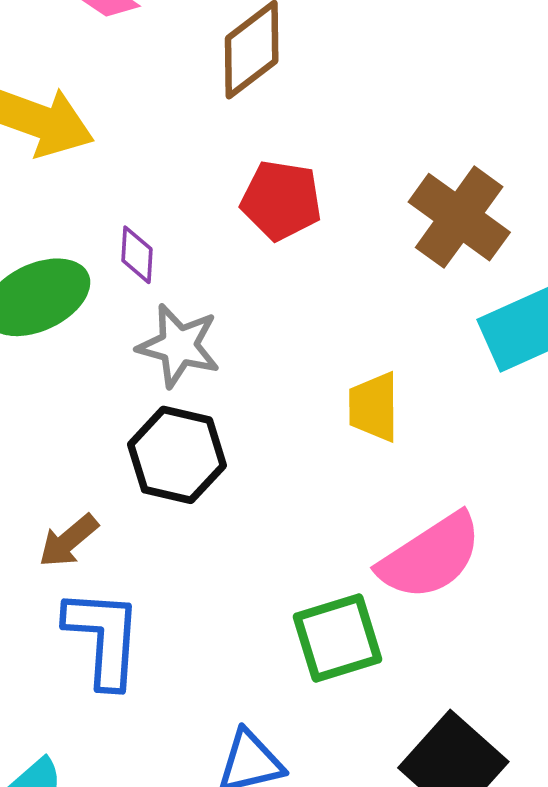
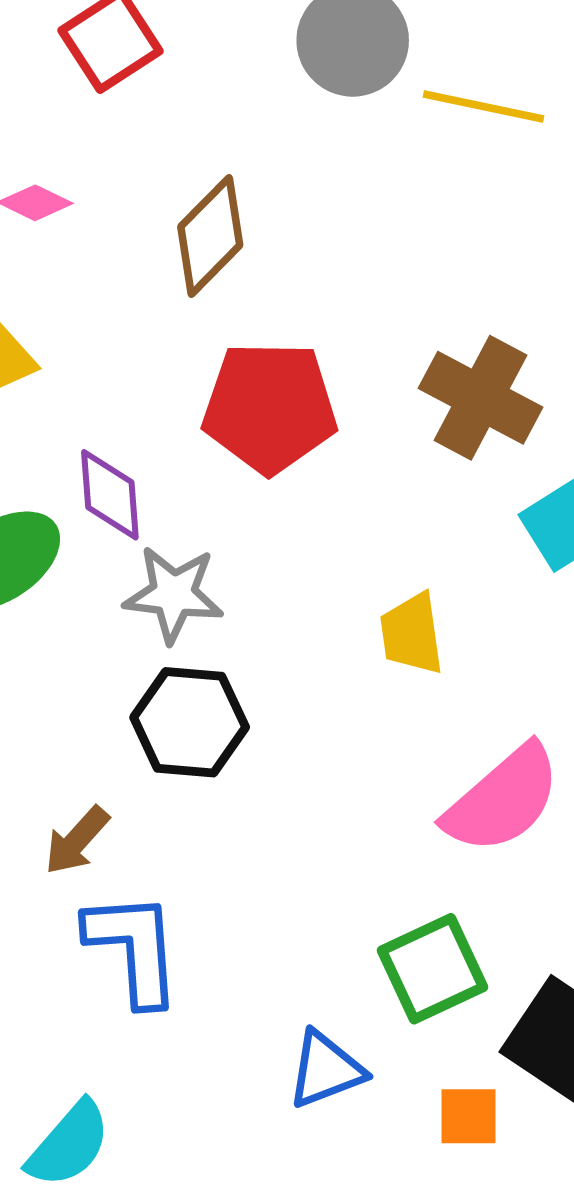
red pentagon: (281, 200) -> (270, 407), size x1.4
purple diamond: (137, 255) -> (110, 495), size x1.4
green square: (338, 638) -> (432, 969), moved

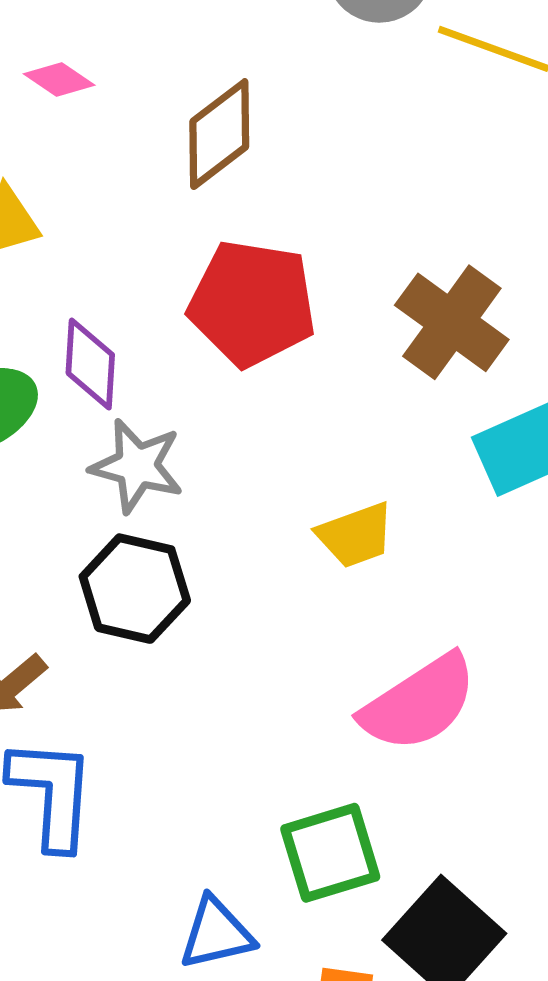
yellow trapezoid: (412, 634) -> (356, 535), turned -110

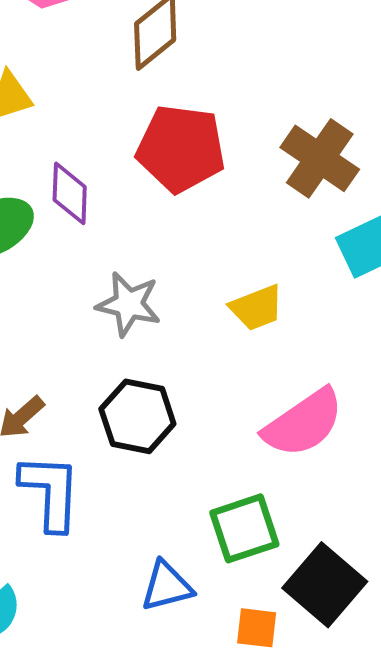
gray star: (137, 466) -> (129, 304), moved
black hexagon: (135, 589) -> (137, 416), moved

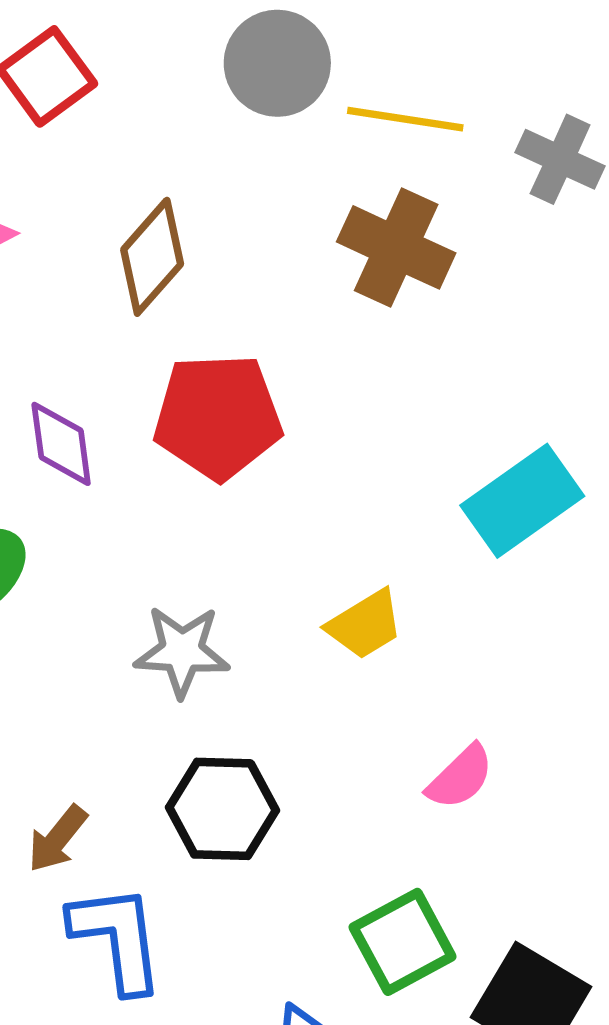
brown cross: (320, 158) -> (396, 247), moved
purple diamond: (70, 193) -> (61, 444), moved
pink semicircle: (303, 423) -> (460, 777), size x0.6

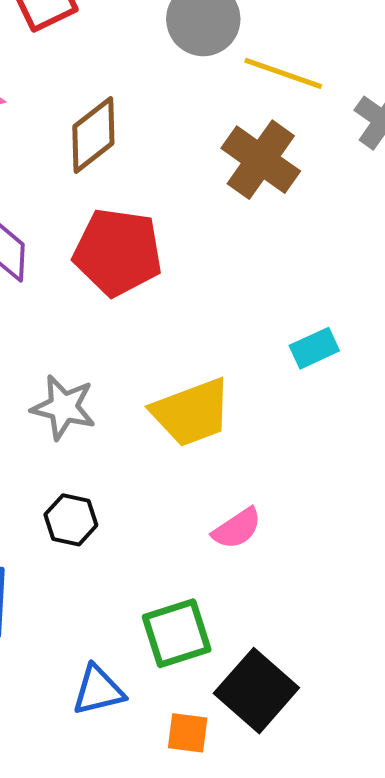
cyan rectangle: (522, 501) -> (314, 348), size x0.6
yellow trapezoid: (365, 625) -> (191, 412), size x1.5
black hexagon: (222, 809) -> (71, 520), size x0.7

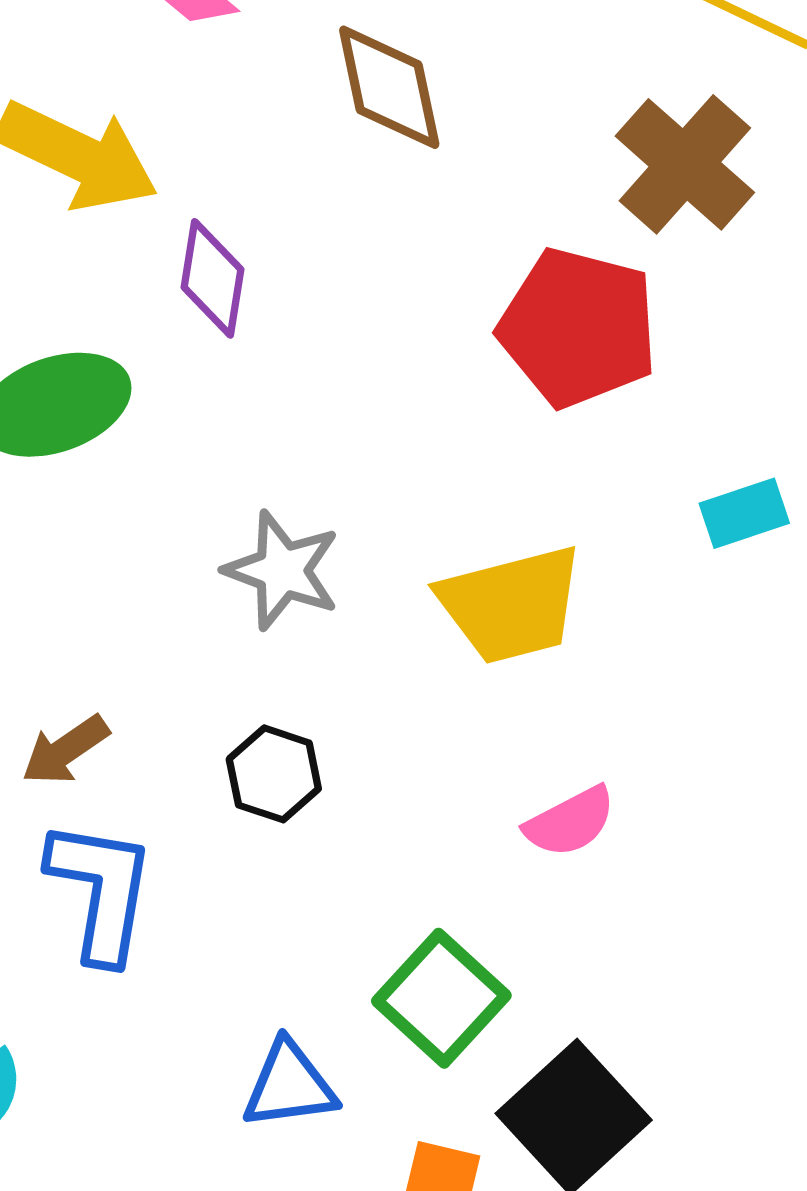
brown diamond: (93, 135) -> (389, 87), turned -70
red pentagon: (118, 252) -> (578, 328), moved
green square: (177, 633) -> (441, 998), turned -36

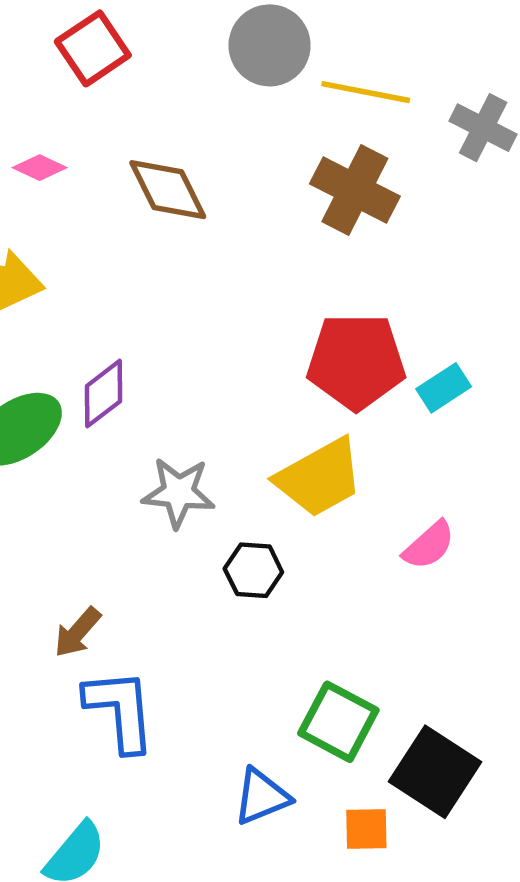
purple diamond: (213, 278) -> (103, 394), moved, turned 58
red pentagon: (578, 328) -> (356, 361), moved
black hexagon: (274, 774) -> (253, 570), moved
pink semicircle: (570, 822) -> (429, 545), moved

